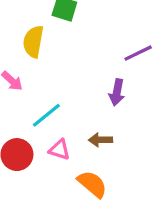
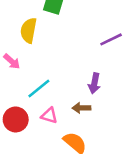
purple arrow: (117, 92) -> (94, 83), moved

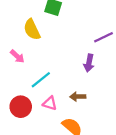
yellow semicircle: (29, 30) -> (32, 29), turned -35
purple arrow: (94, 83) -> (89, 63), moved

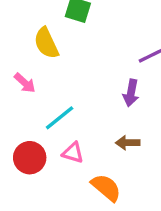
brown arrow: (78, 97) -> (128, 143), moved

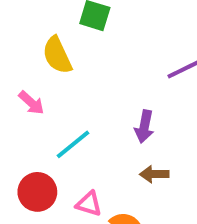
purple arrow: (131, 93) -> (144, 127), moved
pink triangle: (73, 153) -> (89, 204), moved

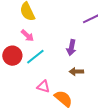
pink arrow: (31, 103) -> (27, 36), moved
red circle: (37, 192) -> (12, 56), moved

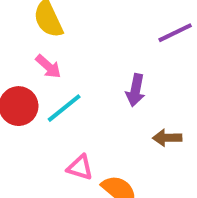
brown arrow: (76, 72) -> (167, 138), moved

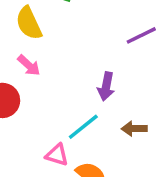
cyan line: (64, 108) -> (83, 127), moved

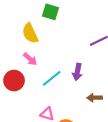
cyan line: (83, 127) -> (52, 78), moved

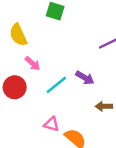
yellow semicircle: (30, 33) -> (18, 35), moved
purple arrow: (77, 72) -> (85, 78), turned -70

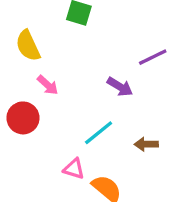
purple arrow: (85, 78) -> (120, 87), moved
cyan line: (56, 85) -> (99, 133), moved

